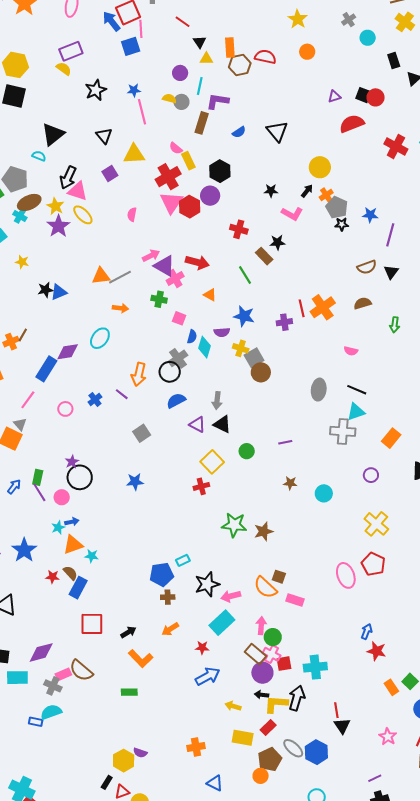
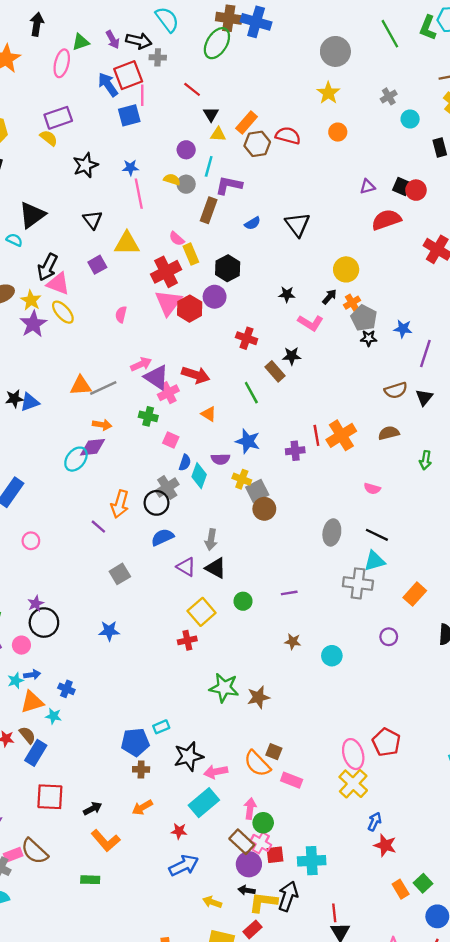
orange rectangle: (230, 47) -> (247, 123), turned 42
purple diamond: (68, 352) -> (93, 447), moved
blue cross: (95, 400) -> (66, 689), moved, turned -32
yellow cross: (376, 524) -> (353, 784), moved

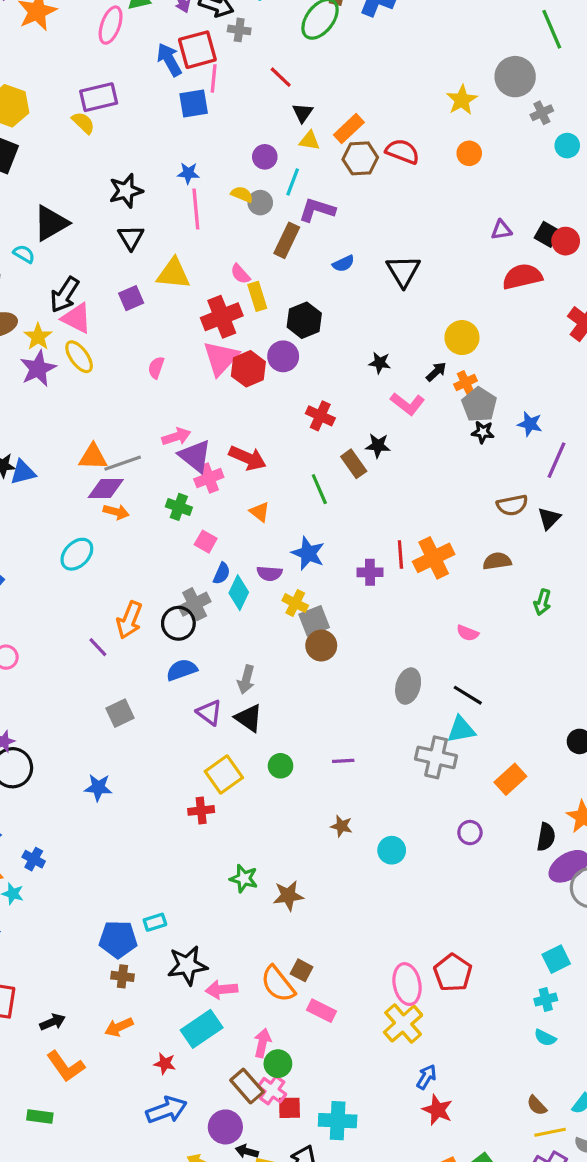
gray circle: (335, 51) -> (515, 77), moved
black star: (85, 165) -> (126, 191), moved
purple diamond: (93, 447) -> (106, 488), moved
green star: (224, 688) -> (244, 879), size x0.7
purple circle: (249, 864) -> (225, 1127), moved

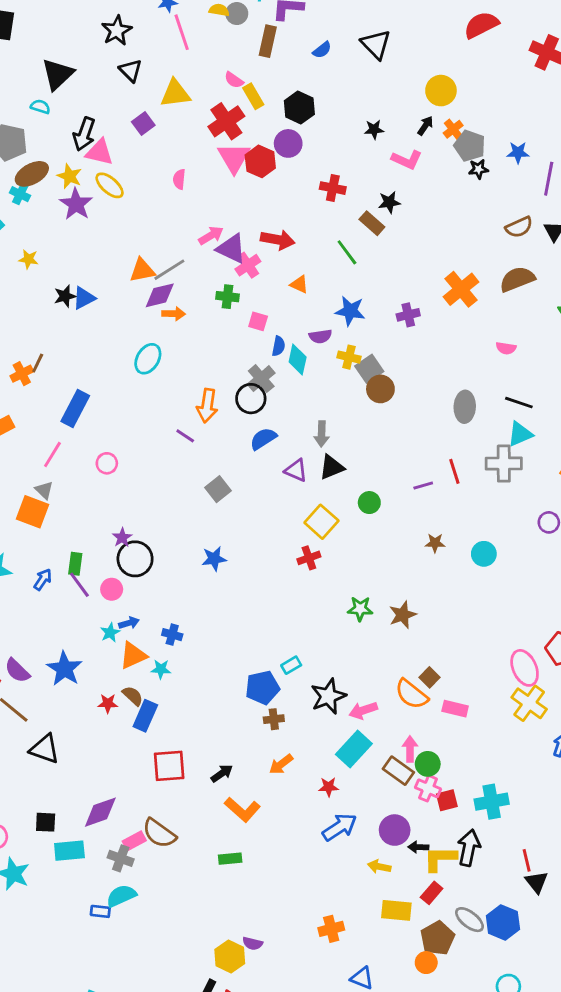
red line: (400, 555) -> (454, 471), moved
brown semicircle: (497, 561) -> (517, 279), size x1.4
black triangle: (249, 718) -> (332, 467), turned -44
brown square: (302, 970) -> (429, 677), turned 30
brown rectangle: (247, 1086) -> (398, 771), moved

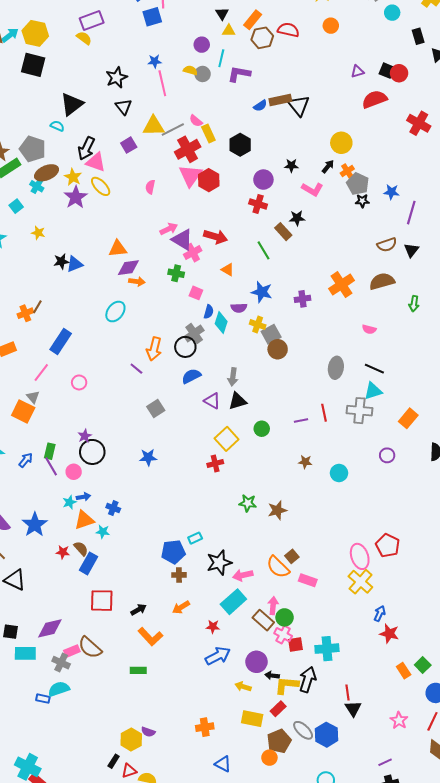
brown rectangle: (268, 41) -> (280, 100), moved, turned 60
purple circle: (288, 143) -> (263, 180), moved
gray line: (169, 270) -> (173, 130), moved

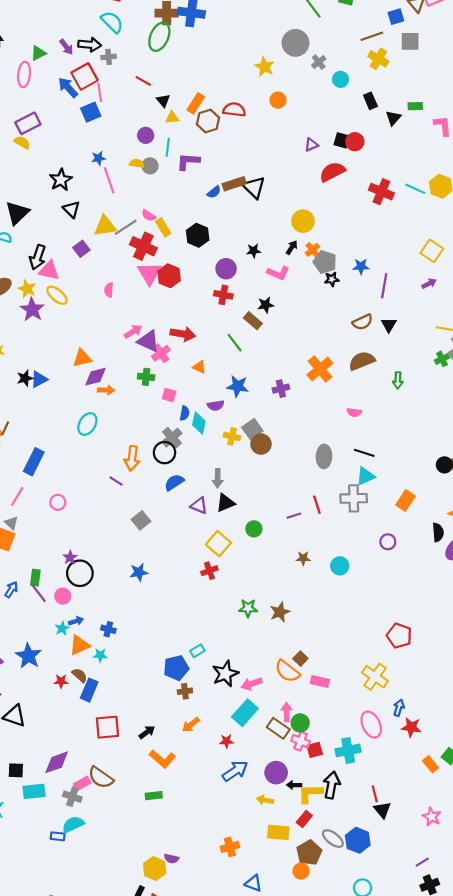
red cross: (188, 149) -> (143, 246), turned -30
yellow cross: (258, 325) -> (232, 436), moved
pink ellipse: (360, 556) -> (371, 725), moved

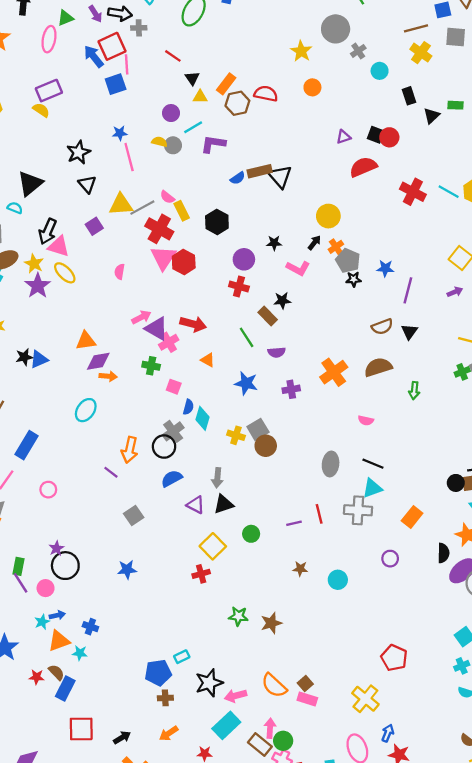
cyan line: (168, 147) -> (193, 127), turned 48
purple semicircle: (216, 405) -> (277, 352), moved
brown square: (300, 659) -> (305, 684), moved

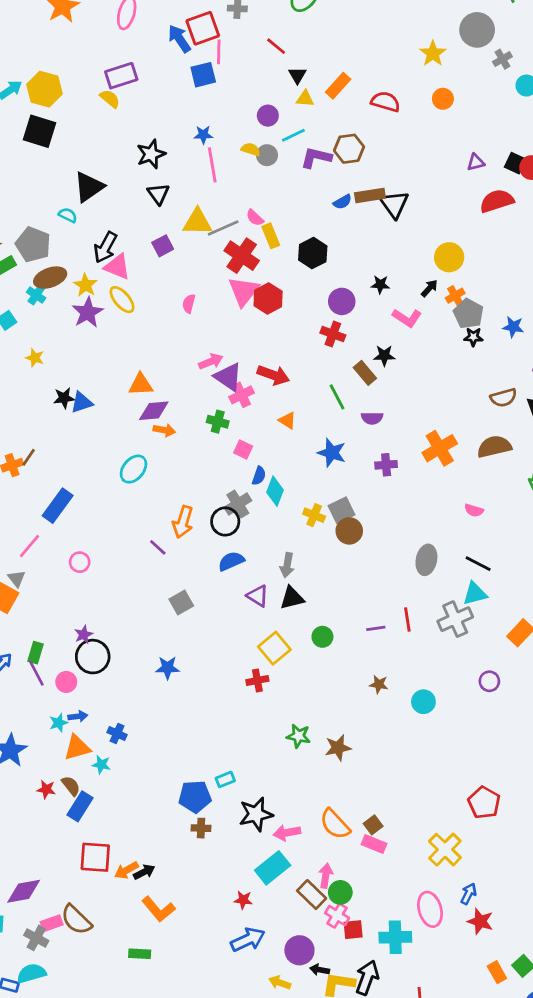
brown hexagon: (237, 103) -> (349, 149), moved
gray cross: (358, 510) -> (455, 619), turned -32
orange arrow: (169, 733) -> (126, 870), moved

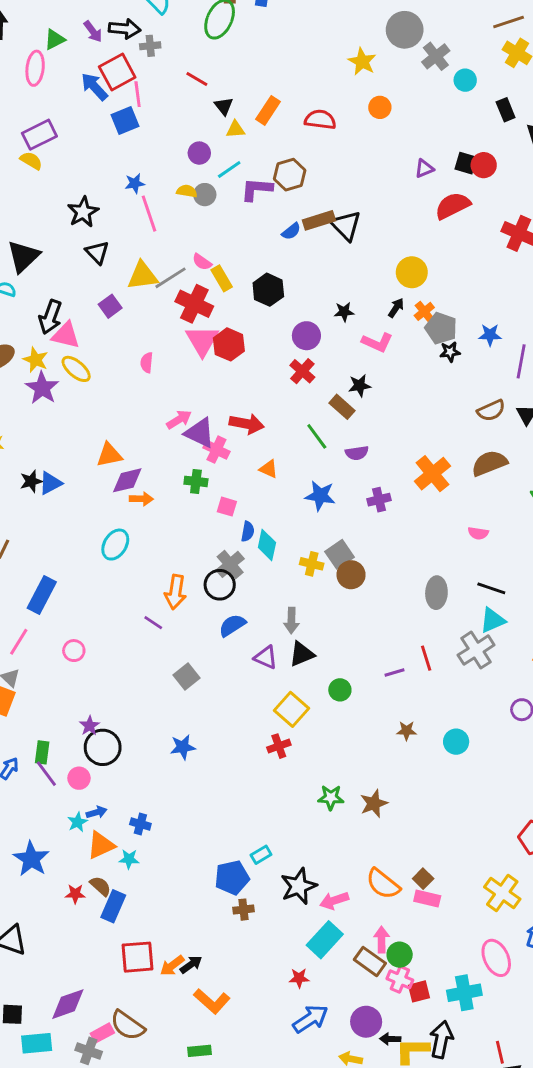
gray cross: (502, 59) -> (436, 56), size x1.4
red cross: (333, 334) -> (302, 371), turned 30
pink cross: (242, 395) -> (216, 450), turned -30

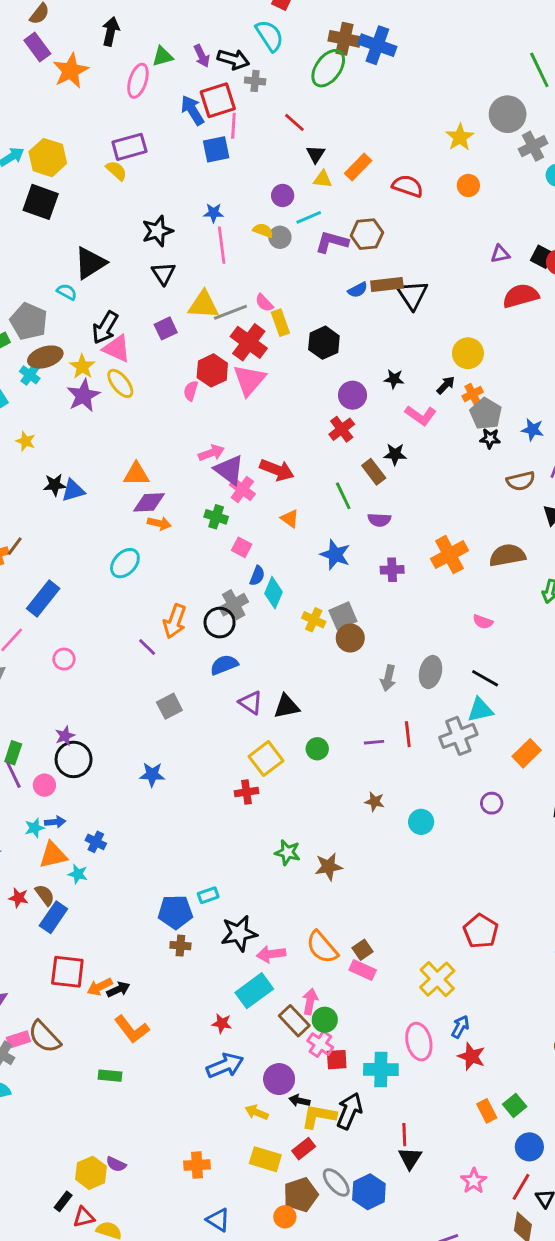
red hexagon: (229, 344) -> (212, 370), moved
brown semicircle: (491, 411) -> (521, 481), moved
gray arrow: (291, 620) -> (388, 678), moved

